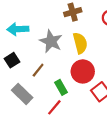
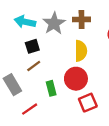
gray star: (51, 41) -> (54, 23), moved
black square: (12, 60) -> (32, 46), moved
red line: (54, 107) -> (30, 109), moved

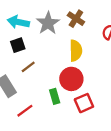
brown cross: (82, 19) -> (76, 19), turned 35
black square: (32, 46) -> (18, 45), moved
green rectangle: (51, 88) -> (55, 96), moved

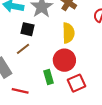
black square: (18, 45) -> (28, 29), moved, turned 32
red line: (25, 111) -> (20, 91), turned 49

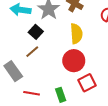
black square: (28, 29) -> (36, 32), turned 32
green rectangle: (49, 77) -> (61, 95), moved

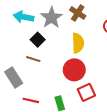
brown line: (32, 52) -> (33, 59), turned 56

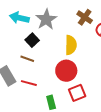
brown cross: (78, 13) -> (85, 17), moved
red line: (31, 100) -> (29, 83), moved

